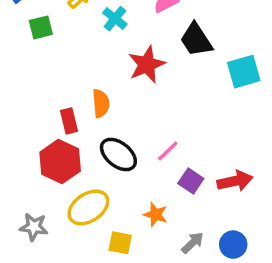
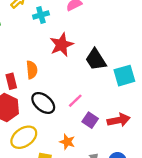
cyan cross: (115, 19) -> (41, 15), turned 35
black trapezoid: (196, 40) -> (96, 60), moved
cyan square: (244, 72) -> (124, 76), moved

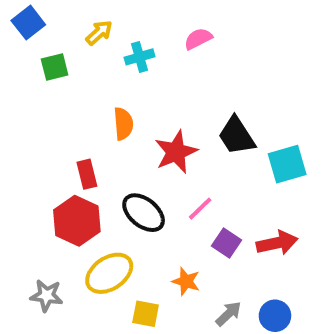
red star: (62, 45) -> (176, 152), moved
orange semicircle: (32, 70) -> (123, 124), moved

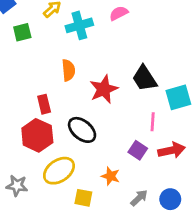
cyan cross: (140, 57) -> (79, 25), size x1.4
pink line: (200, 209) -> (153, 122), moved, turned -42

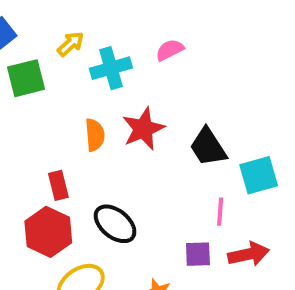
green square: (22, 32) -> (26, 78), size x1.4
red star: (104, 89) -> (143, 129), moved
purple square: (138, 150) -> (198, 254), turned -36

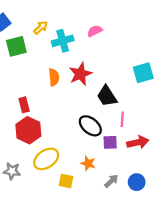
black trapezoid: (208, 147) -> (107, 96), moved
cyan square: (259, 175) -> (143, 73), moved
red rectangle: (58, 185) -> (24, 105), moved
black ellipse: (115, 224) -> (90, 126), moved

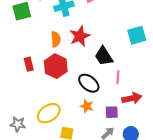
red hexagon: (28, 130) -> (56, 66), moved
purple square: (110, 142) -> (112, 112), moved
orange star: (88, 163) -> (87, 106), moved

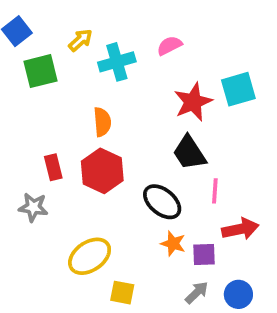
cyan square: (137, 35) -> (238, 89), moved
red star: (80, 36) -> (193, 102), moved
orange star: (87, 106) -> (173, 244), moved
gray star: (18, 124) -> (33, 207), moved

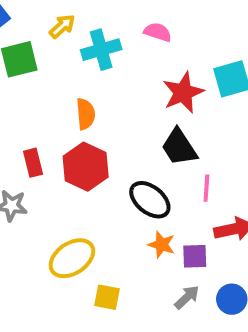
pink semicircle: (169, 46) -> (158, 32), turned 45

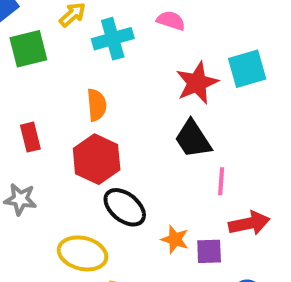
red rectangle: (33, 163) -> (30, 137), moved
black ellipse: (150, 200) -> (125, 207), moved
yellow ellipse: (72, 258) -> (83, 253), turned 48

